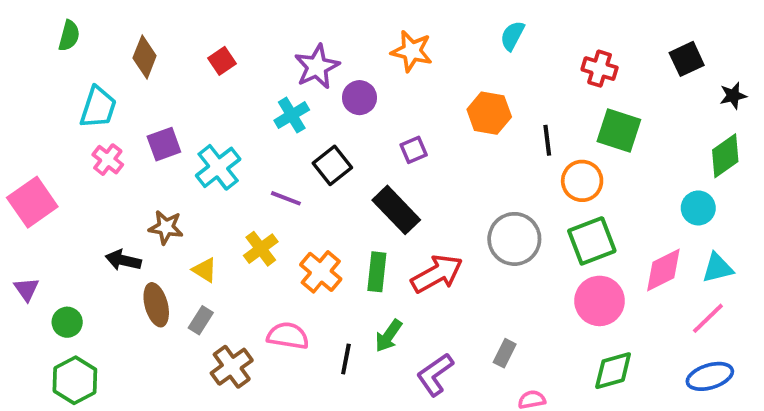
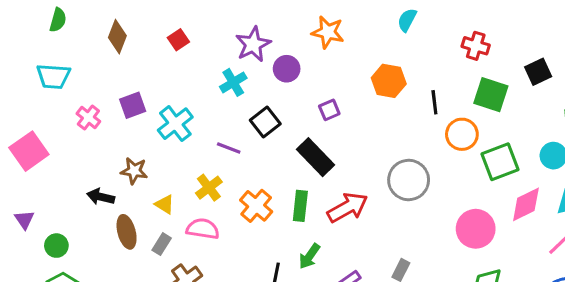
black square: (687, 59) -> (538, 72), moved
cyan trapezoid: (98, 107) -> (53, 76), moved, turned 76
green square: (592, 241) -> (500, 162), moved
pink semicircle: (288, 336) -> (203, 229), moved

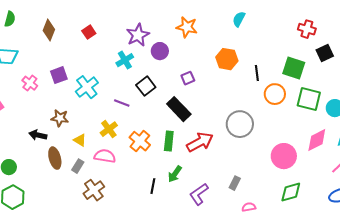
red cross: (476, 46) -> (307, 29), moved
green square: (500, 162) -> (309, 99), moved, turned 35

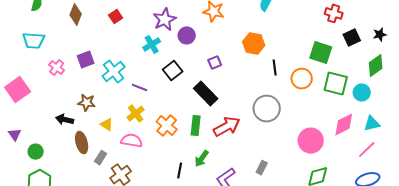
black line: (257, 73) -> (275, 67), moved
purple line: (122, 103) -> (140, 88), moved
gray rectangle: (78, 166) -> (101, 158), moved

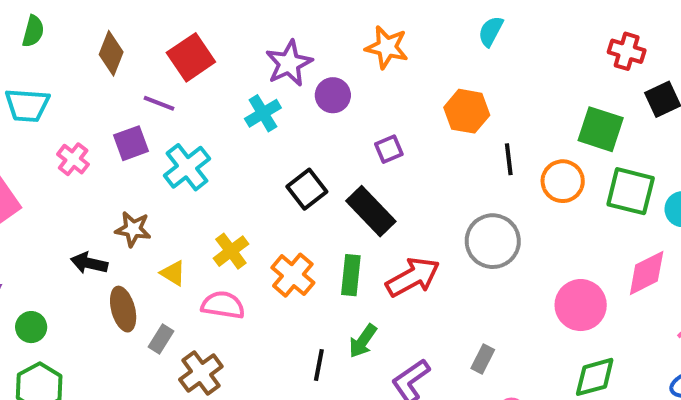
red square: (116, 16) -> (191, 57), size x1.6
black square: (173, 71) -> (307, 189), moved
purple line: (140, 88) -> (159, 103), moved

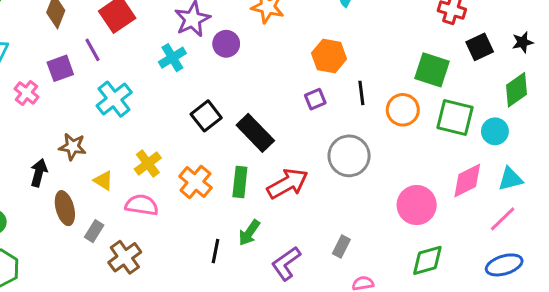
purple line: (159, 103) -> (93, 50), turned 40
purple square: (131, 143) -> (60, 68), moved
purple square: (389, 149) -> (315, 99), moved
black arrow: (89, 263) -> (39, 173), turned 92

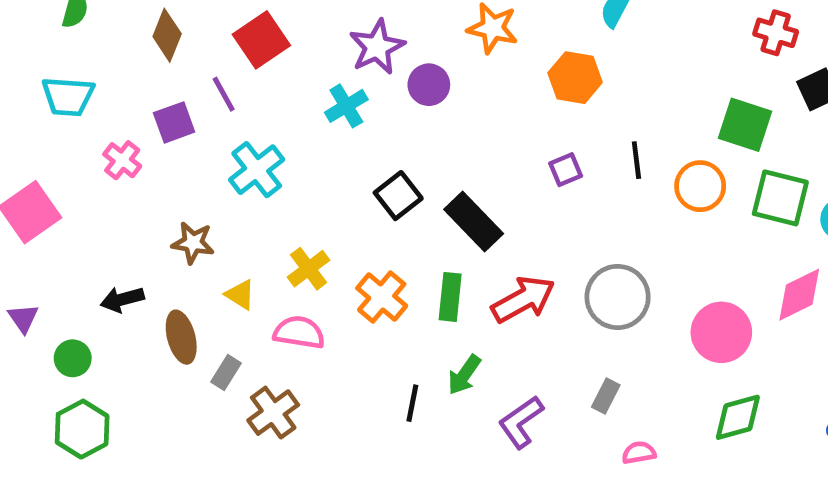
orange hexagon: (329, 56) -> (575, 78), moved
gray circle: (349, 156) -> (618, 297), moved
black arrow: (39, 173) -> (122, 299), moved, turned -120

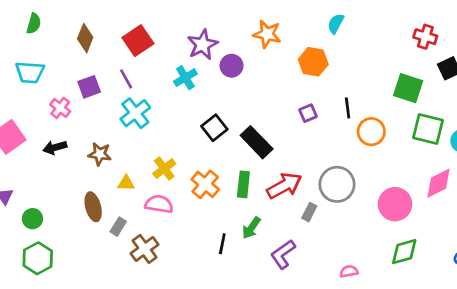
purple line: (224, 94) -> (126, 79), moved
orange circle: (700, 186) -> (371, 132), moved
yellow triangle: (240, 295) -> (126, 183), turned -30
black arrow: (122, 299) -> (55, 147), moved
gray rectangle: (606, 396) -> (309, 212), moved

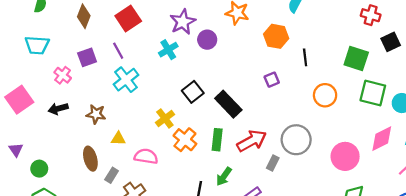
black line: (348, 108) -> (305, 57), moved
yellow cross: (164, 169) -> (165, 119), moved

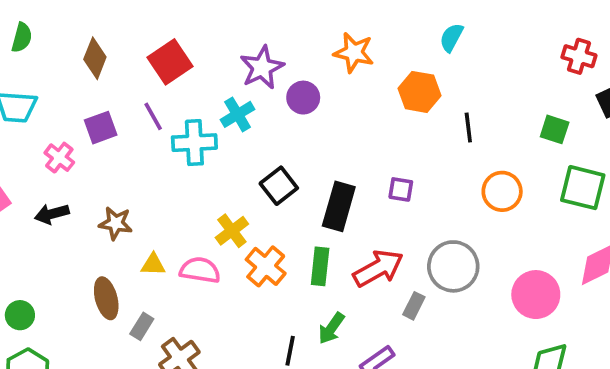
green square: (356, 59) -> (555, 129), size x0.7
cyan cross: (126, 80) -> (194, 143), moved, turned 35
purple square: (272, 80) -> (401, 189), moved, turned 32
black rectangle: (228, 104) -> (339, 206), turned 60
pink semicircle: (146, 156) -> (200, 270), moved

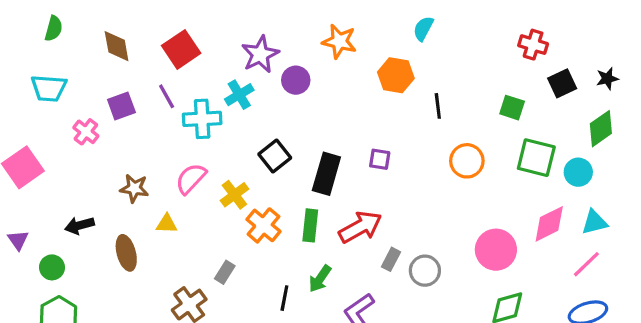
brown diamond: (95, 58) -> (117, 46), turned -32
black arrow: (52, 214) -> (79, 225), moved
gray circle: (453, 266) -> (425, 271), moved, size x0.7
pink semicircle: (200, 270) -> (191, 179), moved, turned -56
gray rectangle: (142, 326) -> (225, 272), moved

